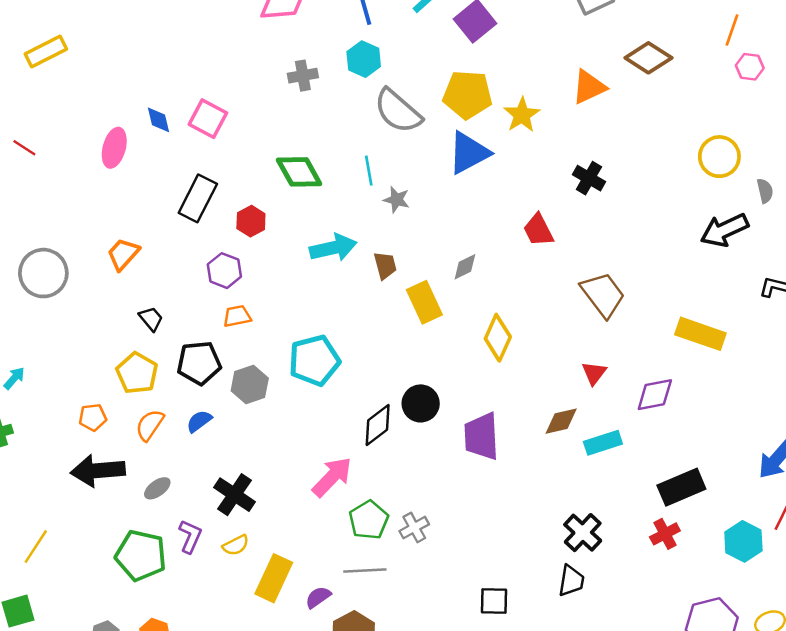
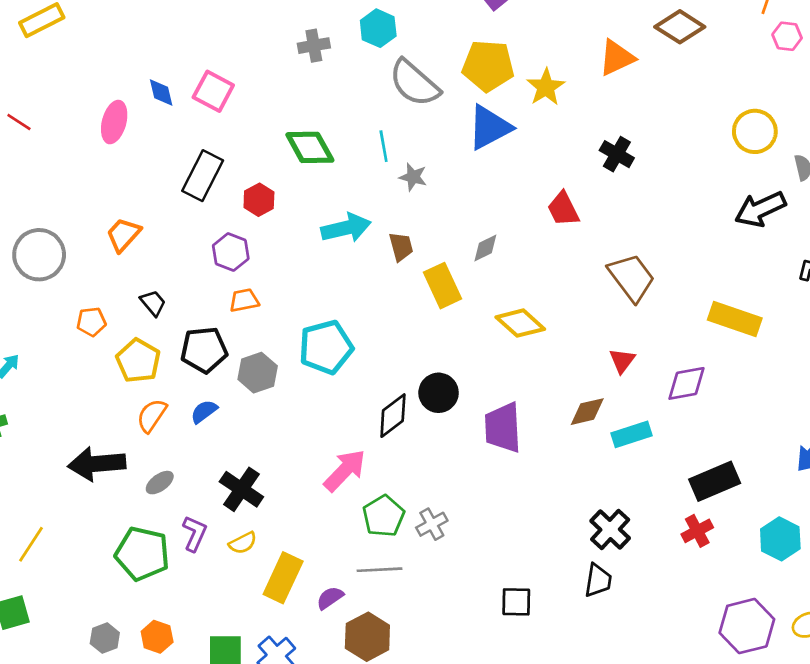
yellow diamond: (498, 338) -> (520, 323), turned -72
orange pentagon: (93, 417) -> (91, 322), moved

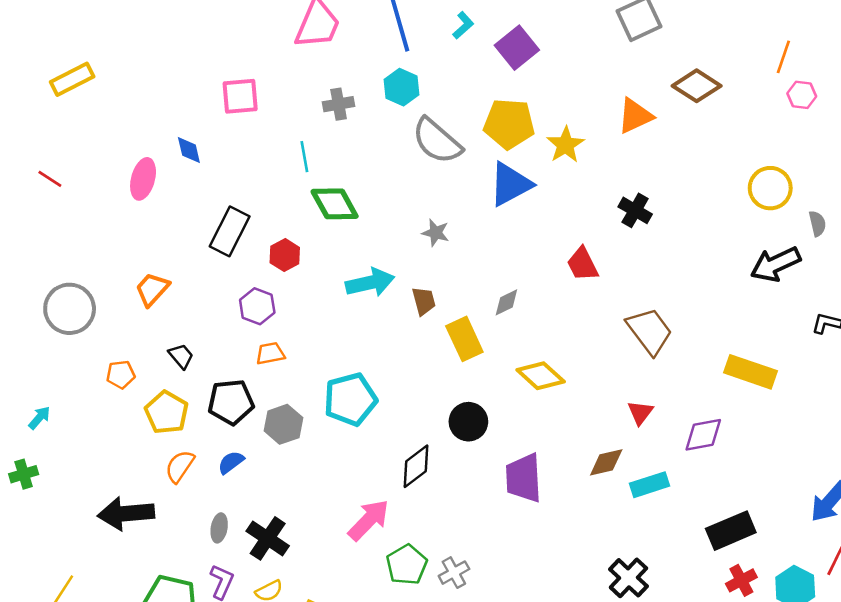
pink square: (213, 91) -> (240, 96), moved, turned -33
cyan line: (384, 146) -> (304, 157), moved
black circle: (439, 393) -> (468, 422), moved
gray ellipse: (160, 483) -> (219, 528), moved, turned -44
red cross: (697, 531) -> (741, 580), moved

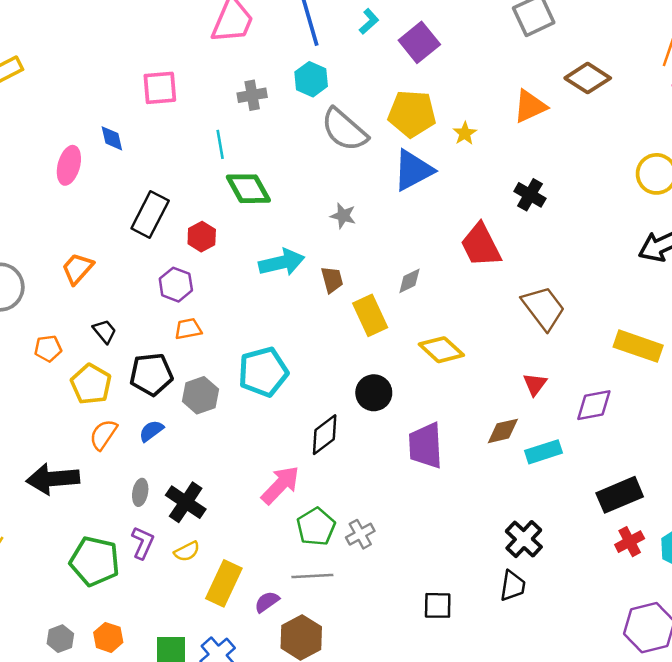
yellow star: (566, 145) -> (465, 133), size x0.7
red trapezoid: (583, 264) -> (481, 245), size x1.4

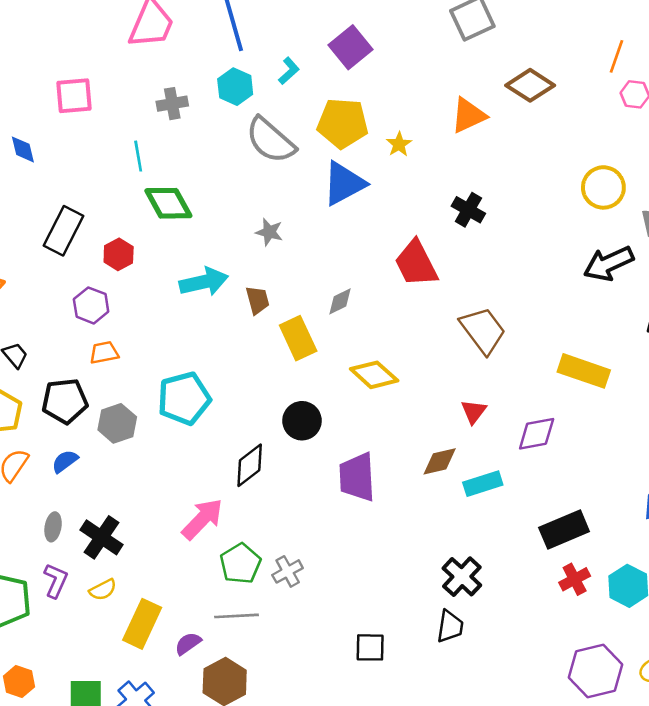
cyan L-shape: (369, 21) -> (289, 71), moved

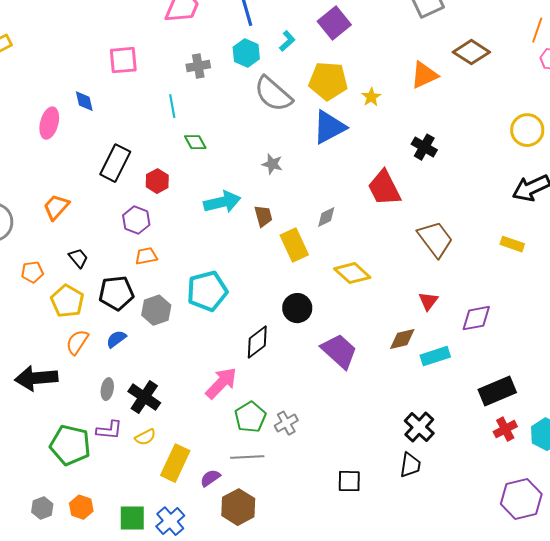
green diamond: (168, 203) -> (195, 142), size x0.6
yellow rectangle: (584, 371) -> (512, 244), moved, size x0.6
purple trapezoid: (357, 477) -> (339, 351), turned 135
purple L-shape: (56, 581) -> (109, 430), turned 72

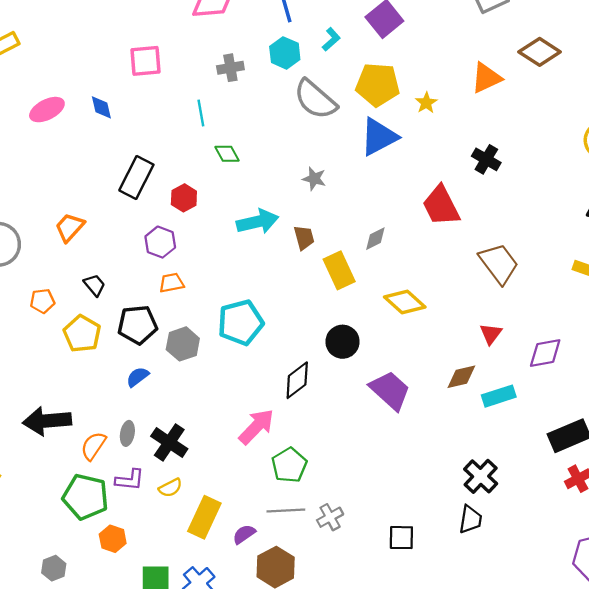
pink ellipse: (49, 123) -> (47, 110), moved, turned 48
orange semicircle: (77, 342) -> (93, 446), moved
gray cross: (286, 423) -> (330, 517), moved
orange hexagon: (81, 507) -> (113, 539), moved

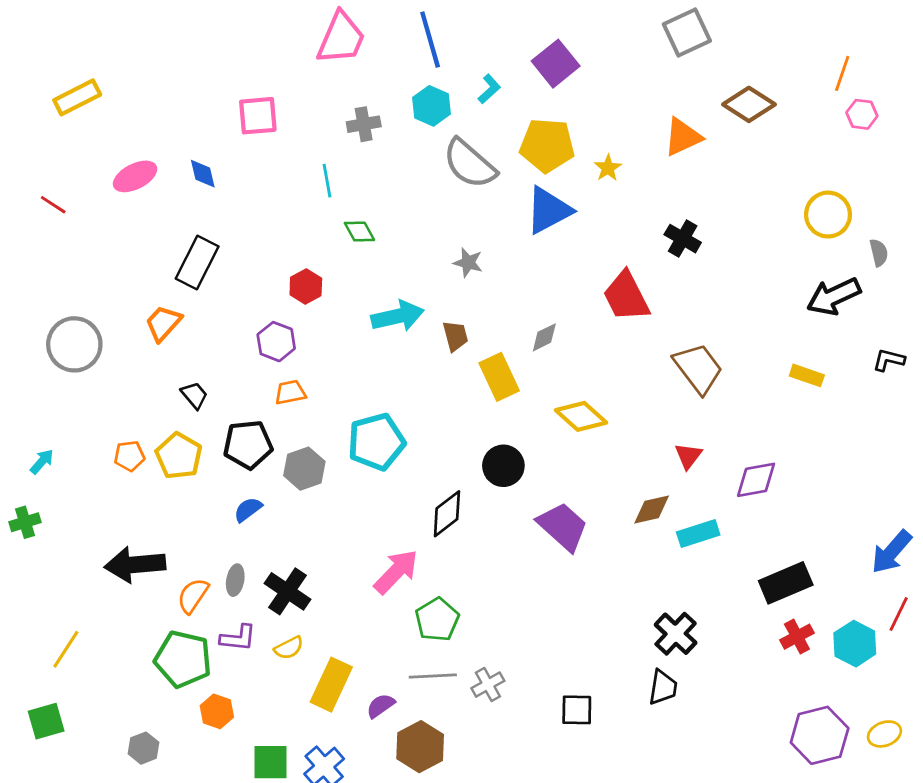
black rectangle: (136, 178) -> (197, 263), moved
orange pentagon: (42, 301) -> (129, 456), moved

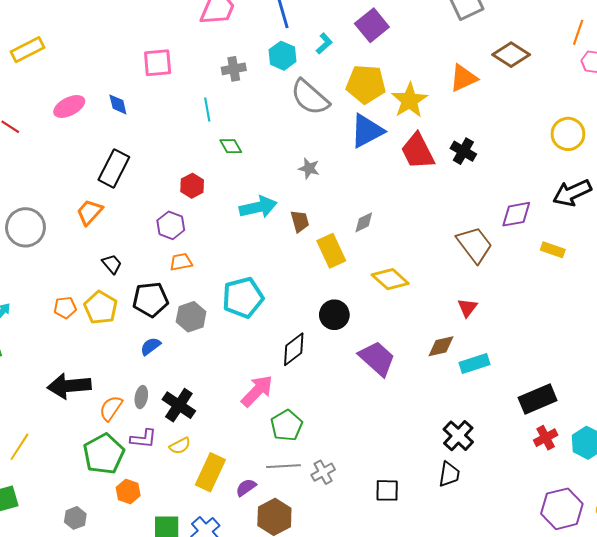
yellow star: (608, 168) -> (410, 100), size x1.8
red trapezoid: (626, 296) -> (418, 151), moved
purple diamond: (756, 480) -> (516, 214), moved
green pentagon: (183, 659) -> (104, 454), turned 30

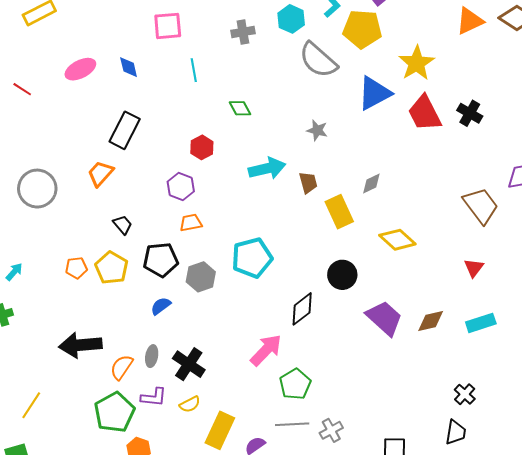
orange triangle: (463, 78) -> (470, 21), moved
yellow pentagon: (366, 84) -> (362, 29), moved
cyan line: (207, 110) -> (194, 70), moved
brown diamond: (441, 346) -> (431, 321), moved
black cross: (458, 436) -> (465, 394), size x0.7

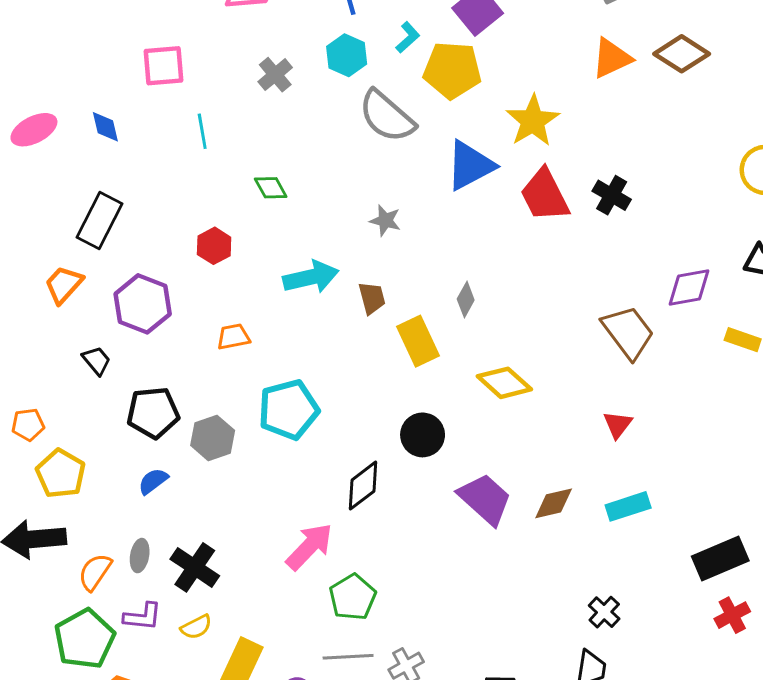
gray cross: (243, 32) -> (275, 75), turned -30
gray diamond: (371, 184) -> (466, 299), turned -35
purple hexagon: (181, 187) -> (143, 304), moved, size x1.4
orange trapezoid: (191, 223) -> (233, 337), moved
yellow pentagon: (112, 268) -> (61, 474), moved

